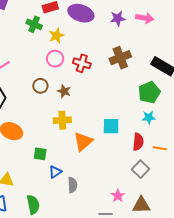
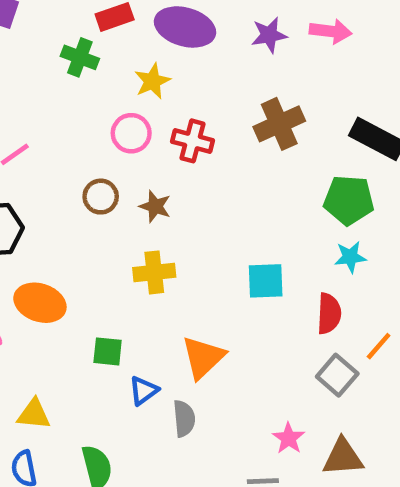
yellow star: (56, 36) -> (152, 81), moved
green pentagon: (149, 92) -> (349, 200), turned 30
orange triangle: (83, 142) -> (203, 357), moved
orange line: (160, 148) -> (379, 346), moved, turned -56

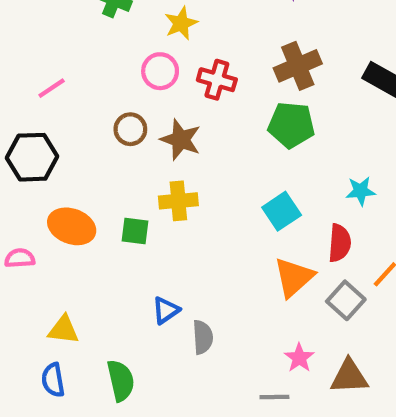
green pentagon: (349, 200) -> (291, 125), moved
brown star: (155, 206) -> (181, 140), size x1.4
cyan square: (266, 281) -> (282, 211), turned -33
green square: (108, 351) -> (135, 231), moved
orange triangle: (203, 357) -> (294, 277), moved

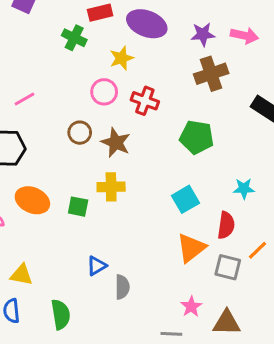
brown cross: (298, 66) -> (211, 74), moved
gray square: (346, 300) -> (228, 267), turned -32

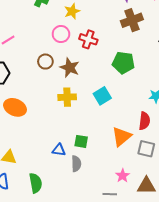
cyan square: (186, 199) -> (102, 96), moved
green square: (78, 207) -> (81, 141), moved
blue triangle: (97, 266) -> (59, 150), turned 40

